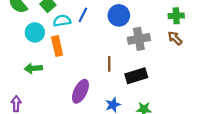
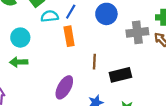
cyan circle: (35, 32) -> (20, 38), moved
gray cross: (139, 39) -> (137, 32), moved
orange rectangle: (57, 46) -> (69, 36), moved

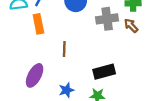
black rectangle: (120, 75) -> (104, 72), moved

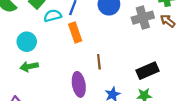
brown line: (64, 49) -> (99, 62), moved
purple ellipse: (35, 75) -> (79, 84), turned -30

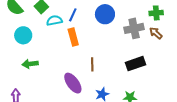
cyan circle: (27, 42) -> (23, 35), moved
black rectangle: (148, 71) -> (135, 64), moved
purple ellipse: (79, 84) -> (73, 83), turned -30

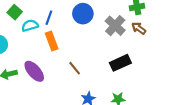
gray cross: (134, 28) -> (115, 26), turned -30
brown line: (92, 64) -> (75, 68), turned -32
purple ellipse: (73, 83) -> (34, 71), moved

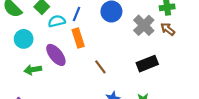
purple ellipse: (34, 71) -> (56, 55), moved

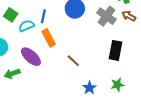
black rectangle: (147, 64) -> (116, 50), turned -48

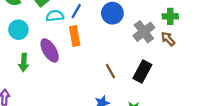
brown line: (73, 61) -> (110, 71), moved
green arrow: (12, 74) -> (24, 63), turned -84

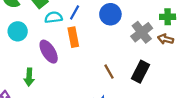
brown arrow: (168, 39) -> (166, 39), turned -32
green arrow: (24, 63) -> (29, 77), moved

